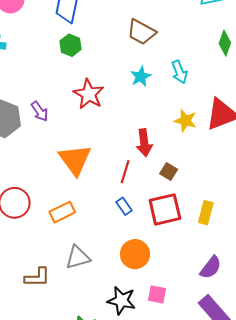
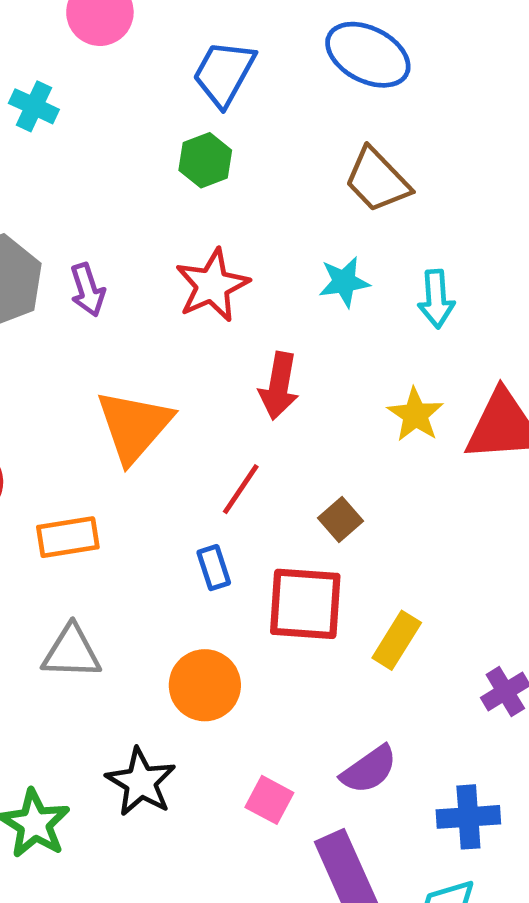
red arrow: (144, 143) -> (279, 386), moved
pink square: (157, 294) -> (269, 800), moved

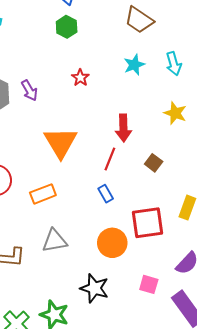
red star: (212, 285) -> (80, 78), size x0.6
red arrow: (279, 386) -> (123, 128), moved
red square: (305, 604) -> (148, 223), moved

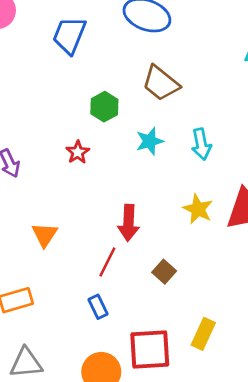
green hexagon: (67, 27) -> (104, 107), moved
orange triangle: (60, 142) -> (45, 235), size x0.6

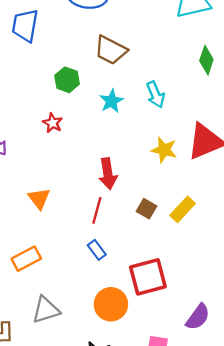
yellow rectangle: (203, 334) -> (183, 209), moved, turned 30

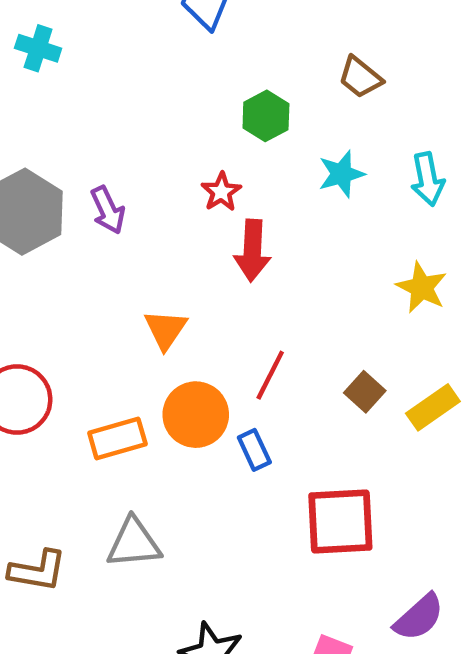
brown trapezoid: (111, 50) -> (360, 77), size x0.7
red arrow: (108, 174) -> (252, 251), moved
orange circle: (111, 304) -> (196, 415), moved

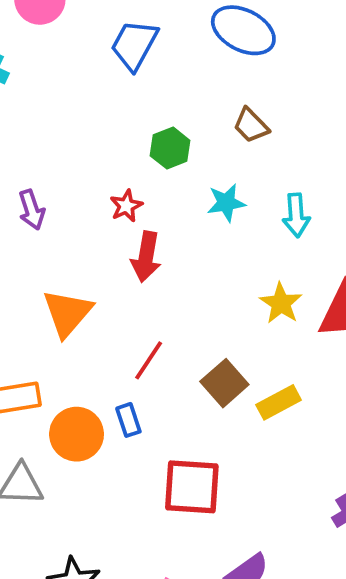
orange triangle: (166, 329) -> (67, 313), size x1.4
brown square: (365, 392) -> (224, 383), size x1.4
orange circle: (196, 415) -> (77, 434), moved

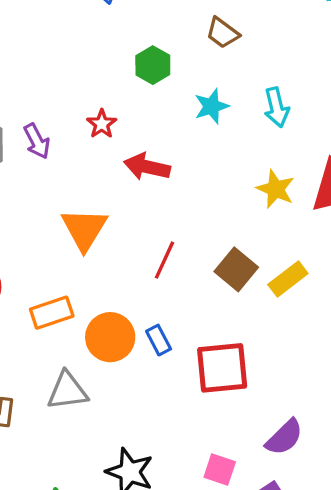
red star: (126, 206) -> (102, 124), moved
red arrow: (146, 257) -> (147, 167), turned 102
blue rectangle: (128, 420) -> (159, 340), moved

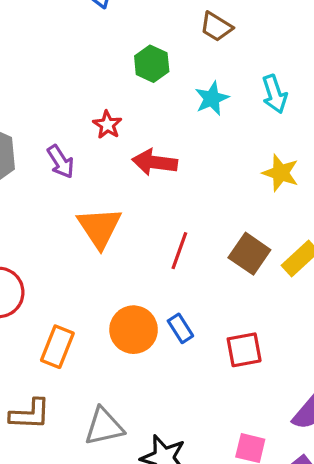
purple arrow: (37, 141) -> (61, 162), moved
orange rectangle: (52, 313) -> (57, 347), moved, turned -45
red square: (222, 368) -> (244, 350), size x0.7
gray triangle: (67, 391) -> (104, 426), moved

